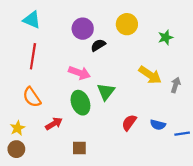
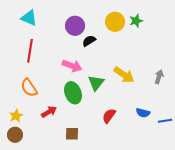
green star: (166, 37) -> (136, 21), moved
yellow arrow: (150, 75) -> (124, 75), moved
red semicircle: (129, 123) -> (109, 116), moved

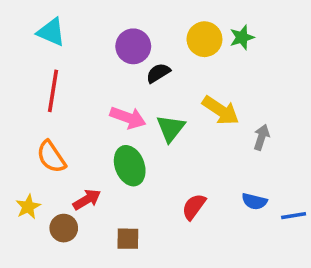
yellow arrow: (124, 75) -> (221, 110), moved
gray arrow: (159, 77) -> (262, 137), moved
green triangle: (96, 83) -> (171, 128), moved
brown circle: (15, 135) -> (64, 228), moved

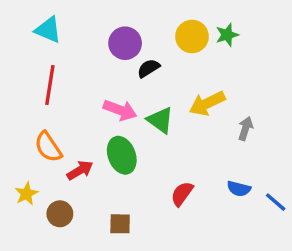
yellow arrow: (221, 110) -> (207, 103), turned 120
green triangle: (171, 128) -> (160, 120), turned -32
red arrow: (87, 200) -> (80, 170), moved
blue line: (294, 216) -> (276, 202), turned 50

